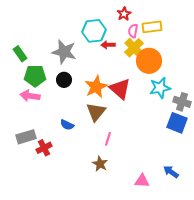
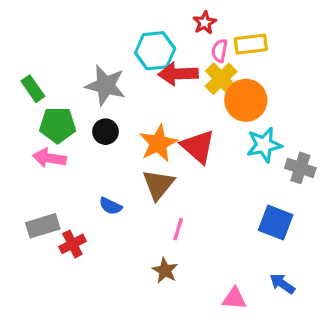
red arrow: (108, 45) -> (178, 74), size x1.6
blue square: (177, 123) -> (276, 222), moved

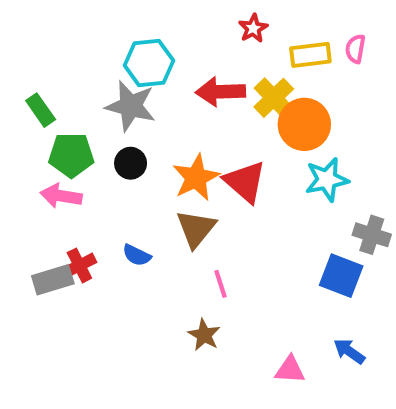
cyan hexagon: (155, 51) -> (149, 63), moved
pink semicircle: (219, 51) -> (355, 49), moved
gray cross: (300, 168) -> (372, 235), moved
pink line: (178, 229) -> (220, 284), turned -35
red cross: (72, 244) -> (79, 265), moved

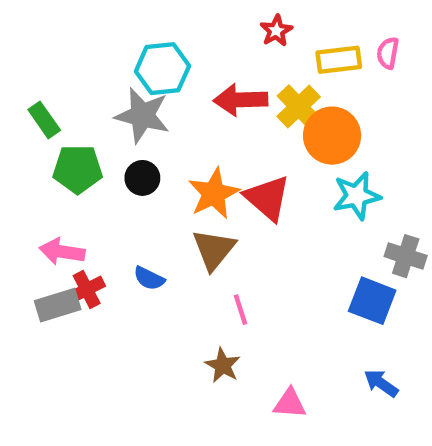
pink arrow: (61, 196) -> (62, 252), moved
pink triangle: (290, 370) -> (290, 403), moved

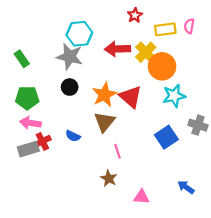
green pentagon: (78, 169) -> (27, 98), moved
blue square: (372, 301) -> (166, 137), moved, turned 35

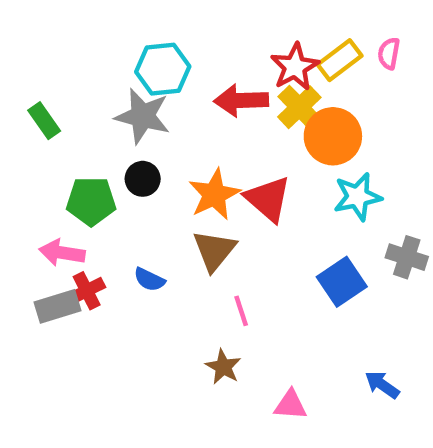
red star: (135, 15) -> (295, 67), moved, size x1.5
yellow rectangle: (165, 29) -> (340, 60), turned -30
green pentagon: (27, 98) -> (91, 201), moved

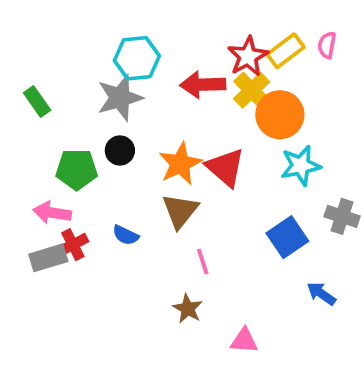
gray star: (143, 116) -> (120, 98), turned -30
blue arrow: (382, 385) -> (321, 294), moved

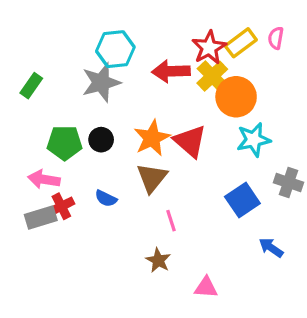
green rectangle: (37, 102) -> (31, 86), turned 70
black circle: (120, 150) -> (101, 140), moved

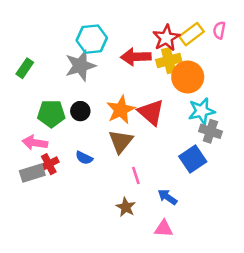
yellow cross: (212, 76) -> (169, 61), turned 30
gray cross: (288, 183) -> (210, 131), moved
blue arrow: (271, 248) -> (167, 197), moved

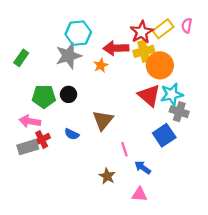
orange star: (121, 110) -> (101, 65), moved, size x0.6
red triangle: (151, 112) -> (149, 95), moved
pink line: (136, 176) -> (124, 149), moved

